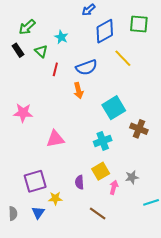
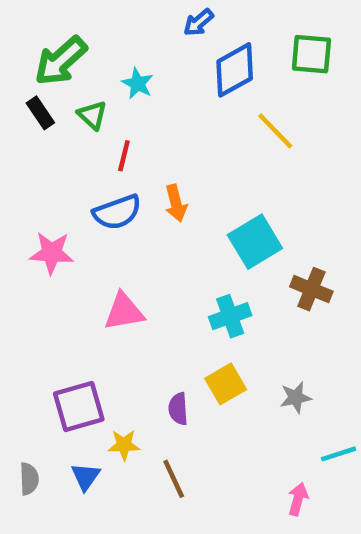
green arrow: (27, 27) -> (61, 61), size x1.4
blue semicircle: (87, 67) -> (117, 212), moved
pink arrow: (114, 187) -> (298, 499), moved
brown line: (98, 214) -> (174, 479), moved, turned 30

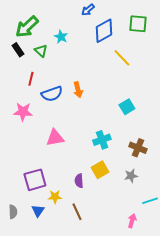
red line: (124, 156) -> (31, 79), moved
cyan square: (255, 242) -> (127, 107), moved, size x0.7
brown cross: (311, 289) -> (138, 148), moved

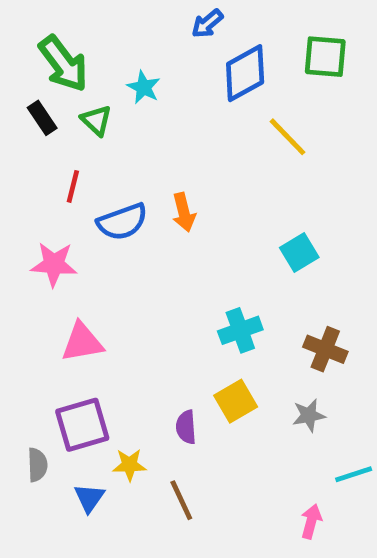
green arrow: (27, 27) -> (63, 64), turned -85
pink triangle: (55, 138) -> (82, 342), moved
gray semicircle: (13, 212) -> (37, 465), moved

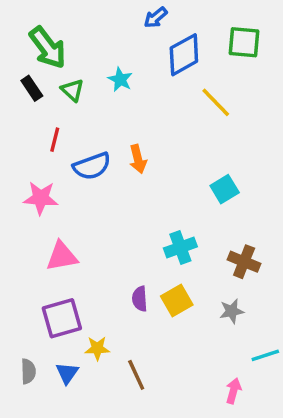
cyan star: (144, 87) -> (120, 79), moved
purple semicircle: (186, 427) -> (140, 299), moved
gray semicircle: (37, 465) -> (28, 371), moved

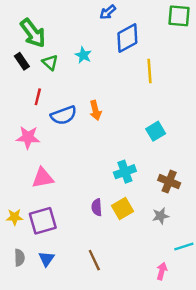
green square: (244, 42) -> (179, 16), moved
yellow line: (216, 102) -> (149, 71), turned 40
yellow star: (97, 348) -> (15, 217), moved

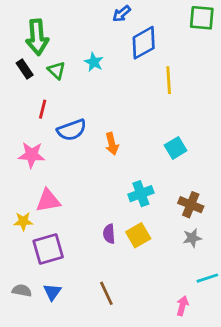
green arrow: (33, 33) -> (37, 37), turned 32
orange arrow: (96, 110) -> (112, 144), moved
gray star: (161, 216) -> (192, 238), moved
yellow star: (15, 217) -> (23, 221), moved
gray semicircle: (19, 258) -> (22, 291), turned -77

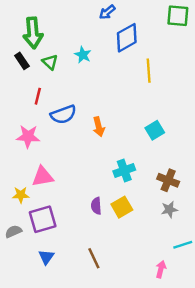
gray semicircle: (22, 291) -> (13, 231), moved, turned -35

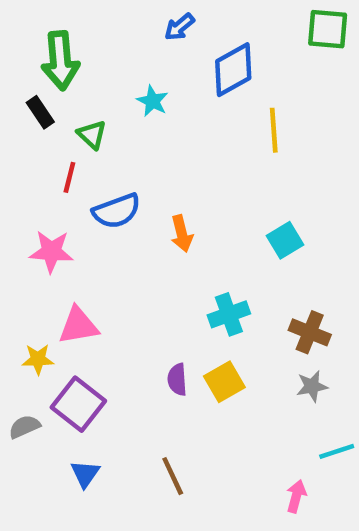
blue arrow: (107, 12) -> (179, 27), moved
green triangle: (50, 62) -> (92, 135), moved
purple square: (43, 219) -> (78, 404), turned -36

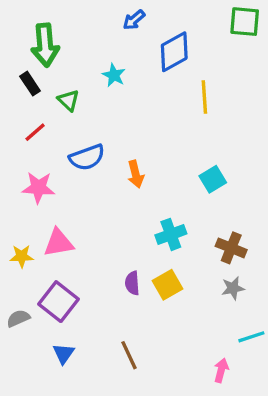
red line: (69, 177) -> (35, 132), moved, turned 35
yellow star: (38, 359) -> (22, 256), moved

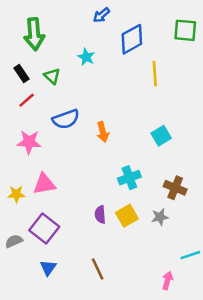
green square: (245, 22) -> (185, 30), moved
black rectangle: (30, 84) -> (21, 74), moved
gray star: (233, 288) -> (160, 217), moved

